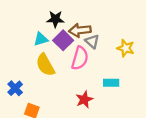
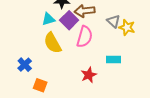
gray triangle: (92, 41) -> (113, 21), moved

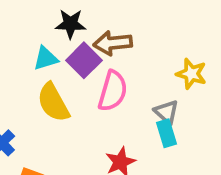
gray triangle: (113, 21) -> (166, 112), moved
cyan rectangle: (113, 59) -> (166, 133), turned 72

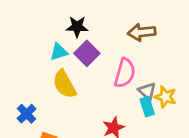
brown arrow: (113, 43) -> (142, 32), moved
yellow star: (191, 74) -> (165, 97), moved
pink semicircle: (113, 91) -> (125, 73), moved

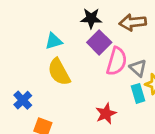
black star: (77, 27) -> (91, 18), moved
purple square: (87, 53) -> (99, 42), moved
gray triangle: (147, 91) -> (138, 68), moved

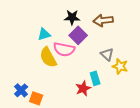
pink semicircle: (117, 61) -> (64, 49), moved, turned 85
cyan rectangle: (138, 93) -> (95, 78), moved
blue cross: (23, 100) -> (21, 90), moved

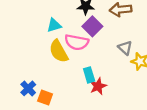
cyan rectangle: (95, 78) -> (89, 75), moved

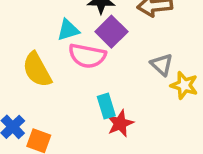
cyan triangle: (54, 25) -> (68, 30), moved
yellow semicircle: (59, 51) -> (37, 70), moved

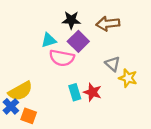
yellow semicircle: (37, 70) -> (20, 91), moved, turned -90
red star: (120, 123) -> (92, 92), moved, turned -30

